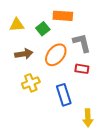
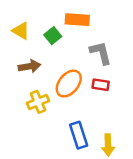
yellow triangle: (17, 25) -> (21, 31), turned 35
orange ellipse: (56, 55) -> (69, 84), moved
blue rectangle: (64, 95) -> (79, 135), moved

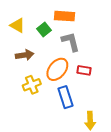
gray L-shape: (101, 53) -> (71, 42), moved
blue rectangle: (79, 135) -> (66, 97), moved

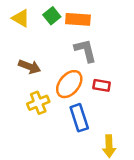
yellow triangle: (17, 25) -> (21, 18), moved
green square: (44, 29) -> (52, 16), moved
brown arrow: (25, 55) -> (29, 67), turned 30

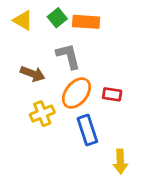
gray L-shape: (85, 51) -> (68, 56), moved

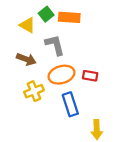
yellow triangle: (23, 20) -> (27, 25), moved
orange ellipse: (76, 93) -> (61, 75), turned 35

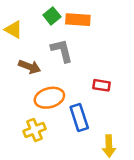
yellow triangle: (27, 25) -> (13, 30), moved
orange ellipse: (61, 75) -> (49, 98), moved
yellow cross: (34, 91) -> (35, 130), moved

